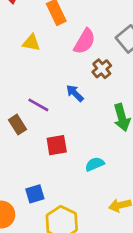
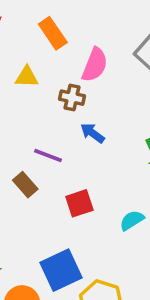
brown cross: (102, 69) -> (72, 98), moved, turned -30
blue square: (35, 194) -> (61, 270), size x1.6

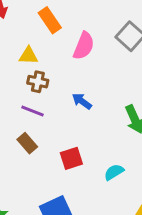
brown cross: (72, 98) -> (38, 82), moved
purple line: (48, 155) -> (33, 111), moved

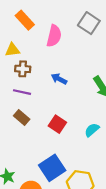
red square: (71, 158) -> (57, 124), turned -30

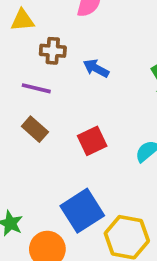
brown cross: (23, 69) -> (53, 51), moved
red square: (57, 124) -> (92, 141), turned 30

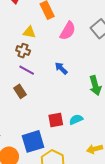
brown cross: (53, 51) -> (23, 51), moved
red square: (92, 141) -> (56, 120), moved

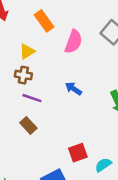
yellow triangle: (29, 32) -> (27, 51), turned -32
cyan semicircle: (76, 119) -> (103, 165), moved

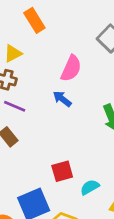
pink semicircle: (74, 42) -> (71, 68), moved

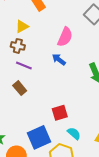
cyan semicircle: (90, 187) -> (74, 133), moved, turned 72

